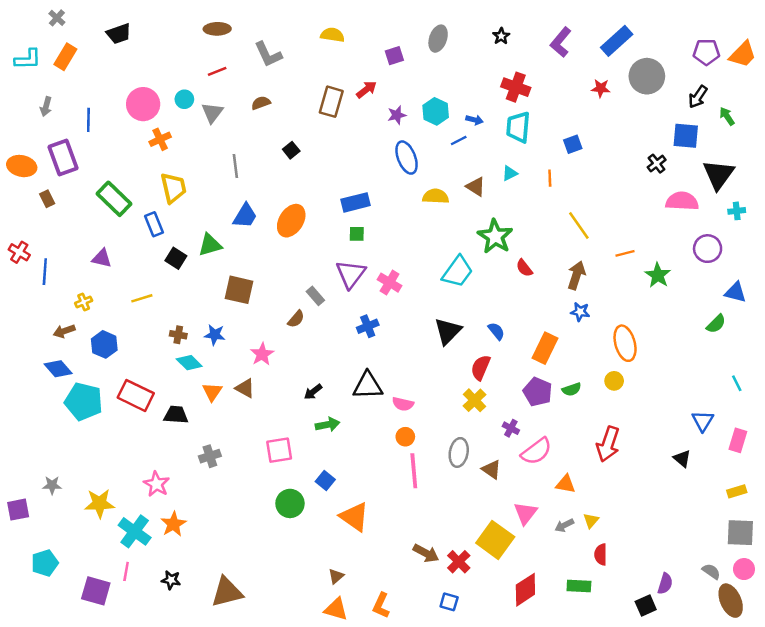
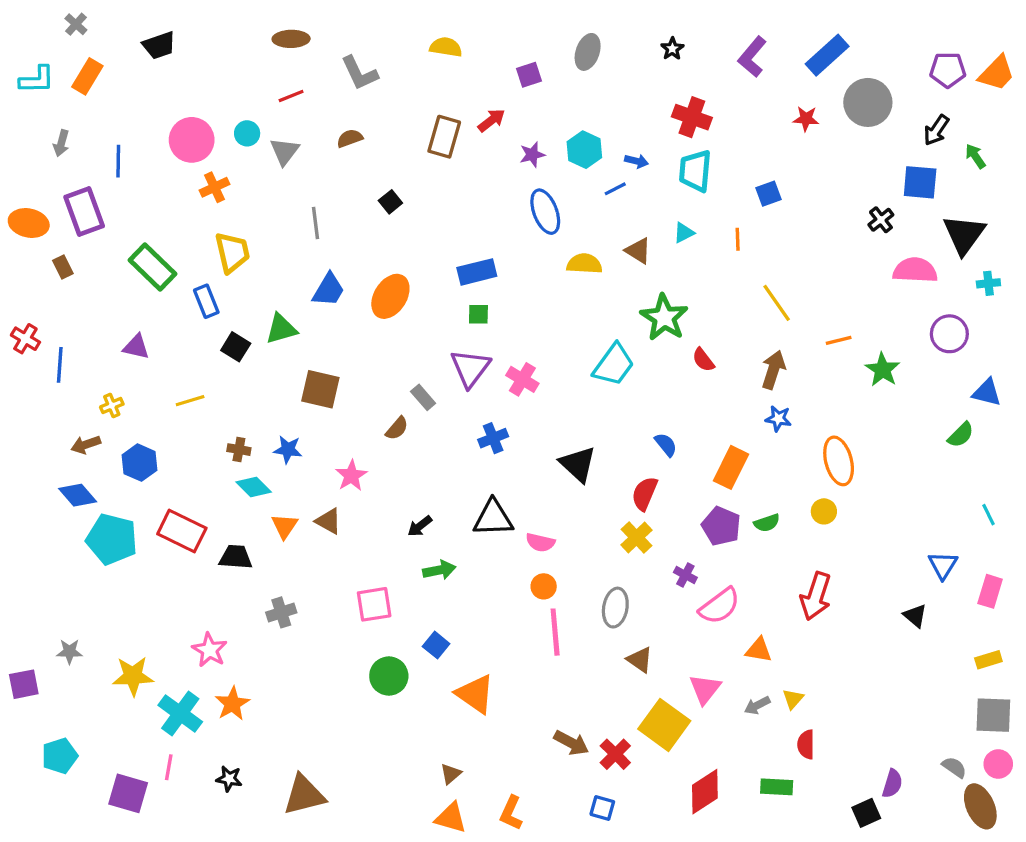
black triangle: (448, 331) -> (578, 464), moved, turned -32
brown triangle: (491, 469) -> (640, 660), moved

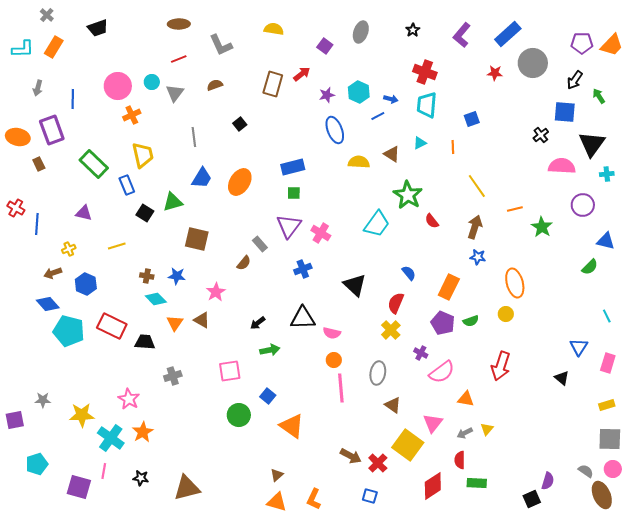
purple square: (529, 75) -> (325, 46), turned -35
red semicircle: (806, 744) -> (460, 460), moved

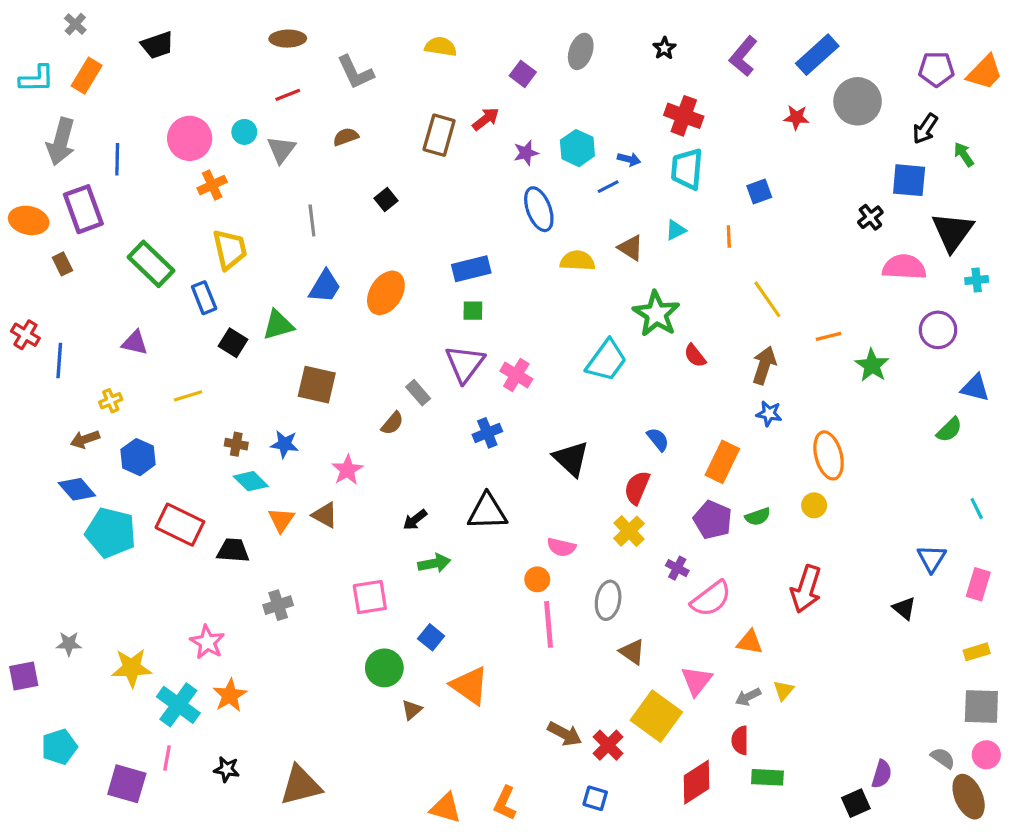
gray arrow: (38, 88) -> (61, 142), size x1.8
pink semicircle: (332, 333) -> (561, 547), moved
brown triangle: (277, 475) -> (412, 710), moved

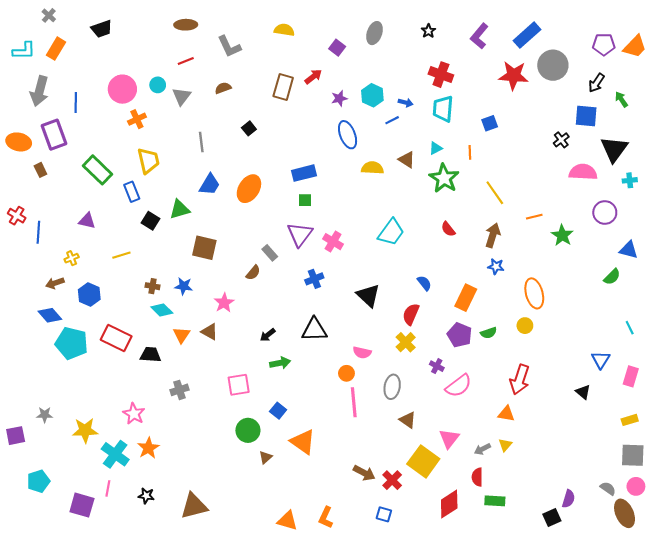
red star: (796, 117) -> (514, 76), size x1.8
green star: (656, 314) -> (444, 178), moved
orange triangle: (750, 642) -> (506, 414), moved

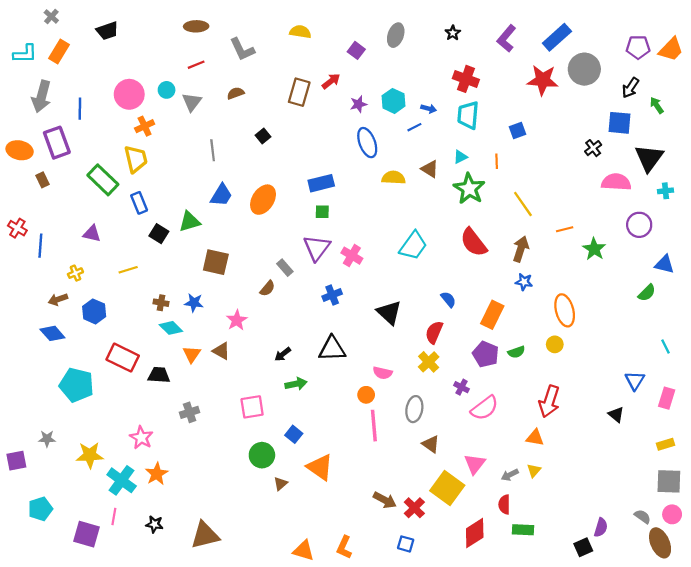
yellow trapezoid: (148, 161) -> (136, 159), moved
red semicircle: (448, 229) -> (474, 242), size x1.8
cyan pentagon: (72, 343) -> (77, 385), moved

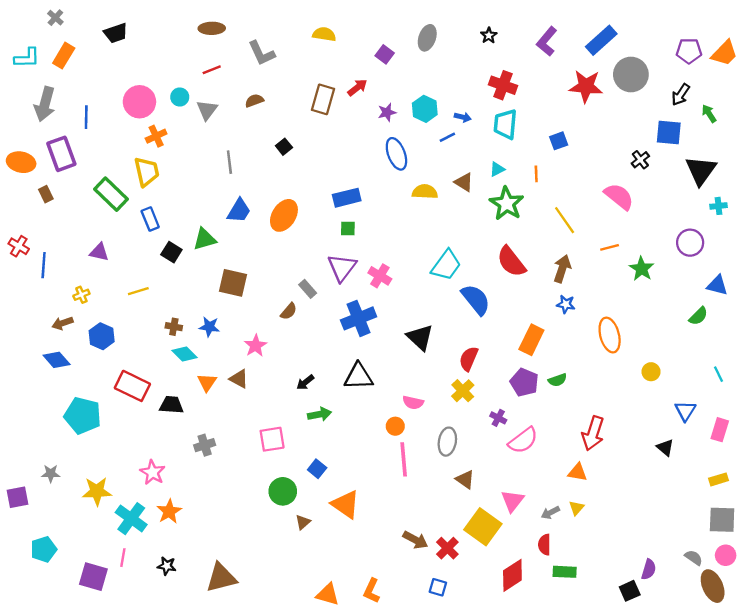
pink semicircle: (616, 182) -> (619, 196), moved, turned 36
blue cross: (332, 295) -> (359, 318), size x1.6
blue semicircle: (448, 299) -> (476, 299), moved, size x1.8
yellow circle: (555, 344) -> (651, 372), moved

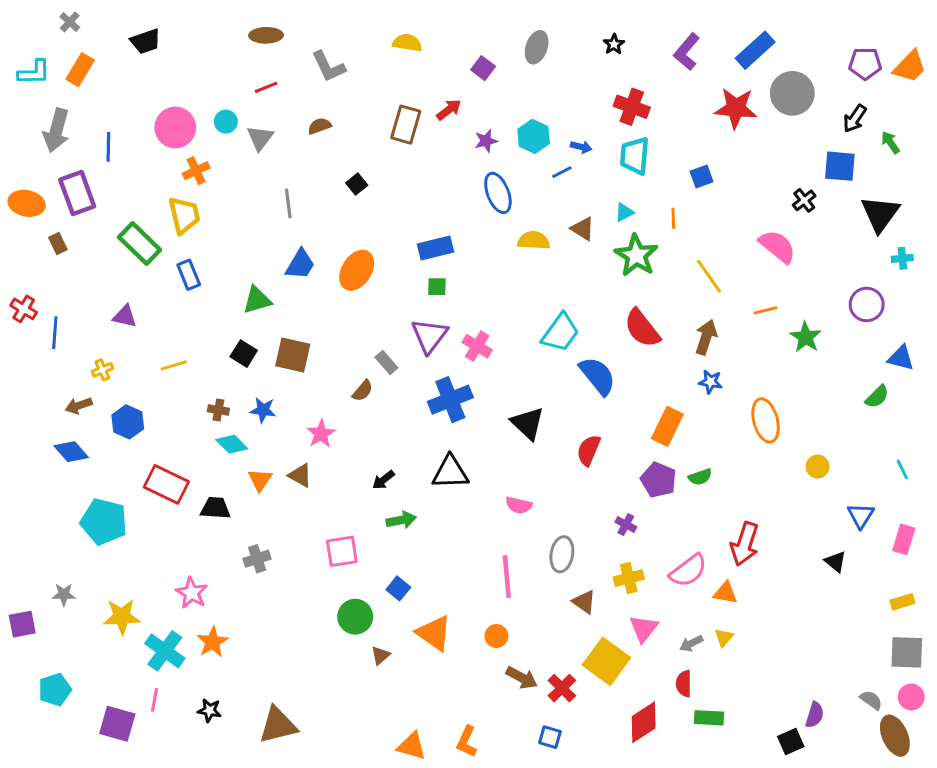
black square: (171, 252) -> (244, 354), moved
yellow cross: (463, 391) -> (629, 578), moved, turned 30
orange circle: (395, 426) -> (496, 636), moved
pink semicircle: (523, 440) -> (688, 571), moved

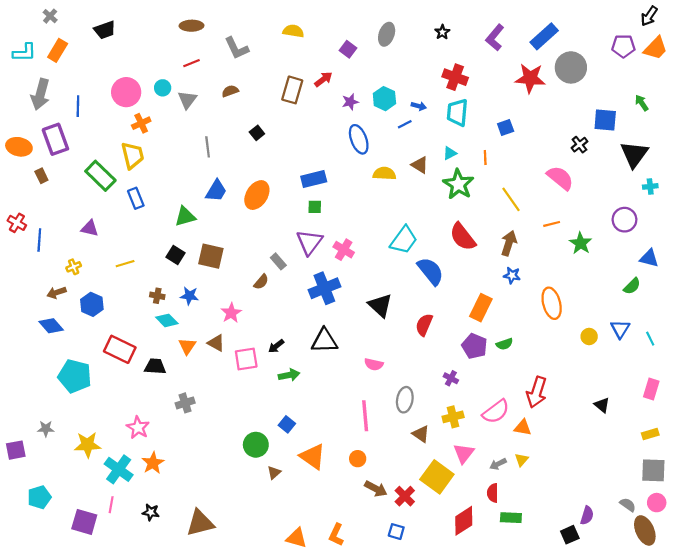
black arrow: (855, 119) -> (649, 16), moved
blue triangle: (861, 516) -> (620, 329), moved
pink square: (342, 551) -> (246, 359), moved

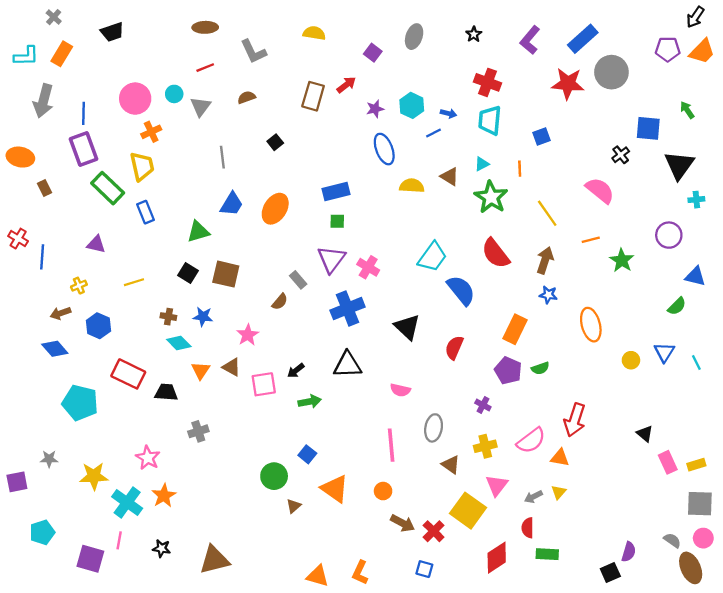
purple rectangle: (55, 139) -> (84, 149), moved
pink rectangle: (651, 389) -> (668, 462), moved, turned -42

